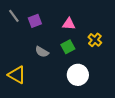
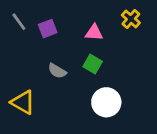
yellow cross: (95, 40) -> (131, 19), moved
green square: (68, 47) -> (93, 64), turned -32

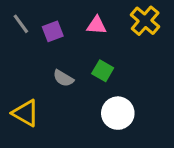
yellow cross: (131, 19) -> (145, 21), size x1.4
pink triangle: (94, 33) -> (97, 25), moved

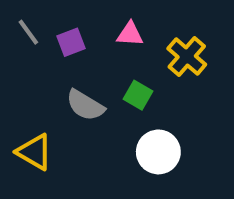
yellow cross: (145, 21) -> (187, 56), moved
gray semicircle: (63, 78) -> (85, 105), size x1.4

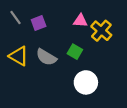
pink triangle: (130, 34) -> (80, 21), moved
yellow triangle: (34, 152) -> (19, 56), moved

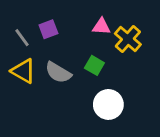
gray line: (15, 17) -> (22, 38), moved

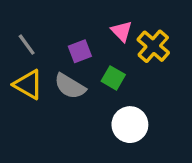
pink triangle: (101, 26) -> (122, 31), turned 42
purple square: (48, 29) -> (80, 51), moved

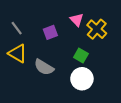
green square: (113, 78) -> (81, 56), moved
gray semicircle: (70, 86) -> (44, 67), moved

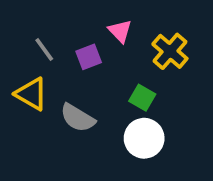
pink triangle: (77, 20) -> (120, 31), moved
gray line: (17, 28) -> (44, 50), moved

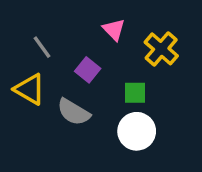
purple square: (89, 57) -> (88, 70), moved, turned -30
green square: (142, 98) -> (135, 93), turned -30

